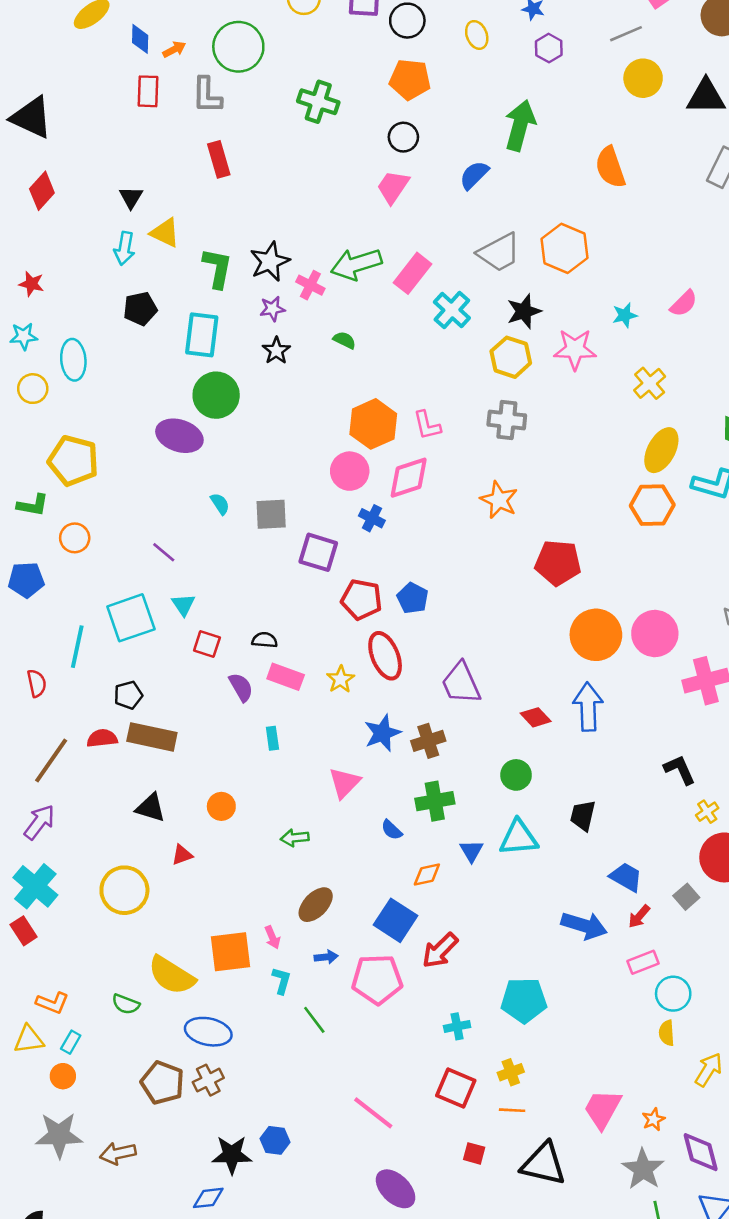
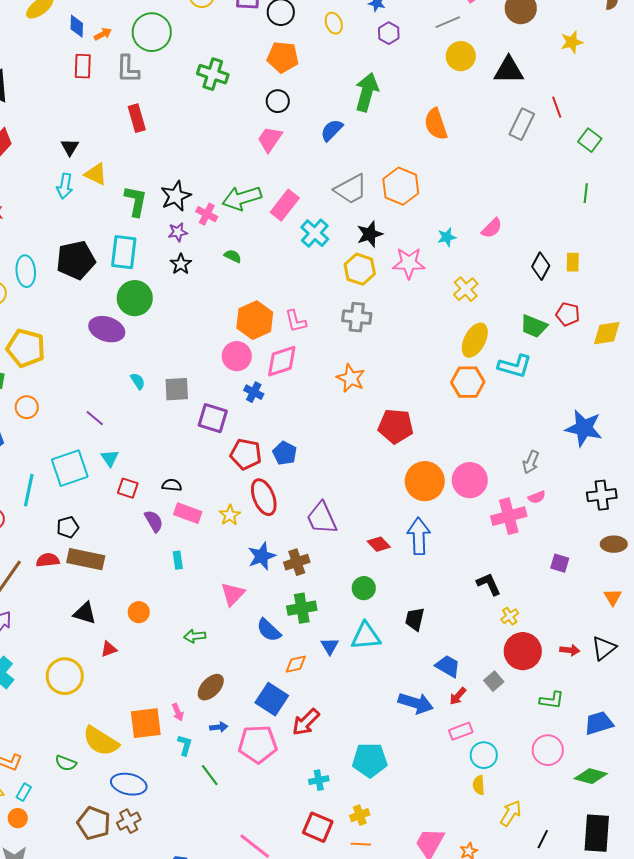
black pentagon: (140, 309) -> (76, 260), moved, size x1.5
blue semicircle: (392, 830) -> (269, 630), size x1.5

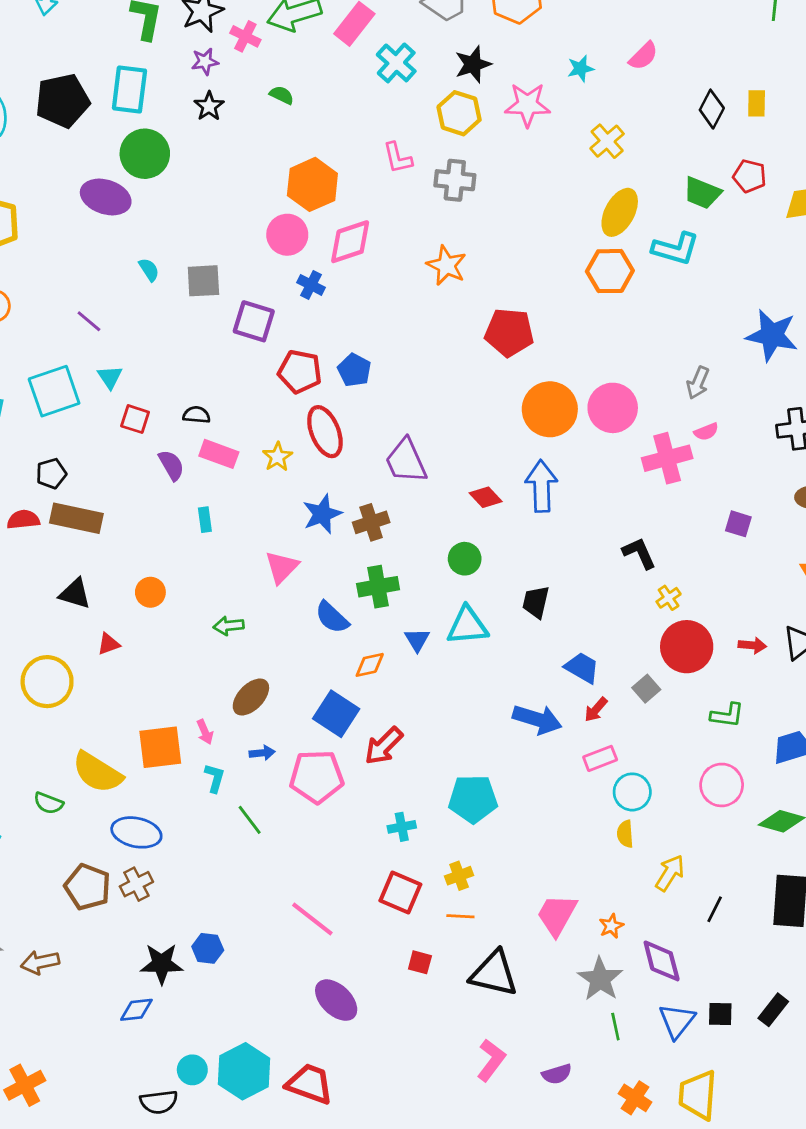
pink L-shape: (296, 321) -> (398, 158), moved

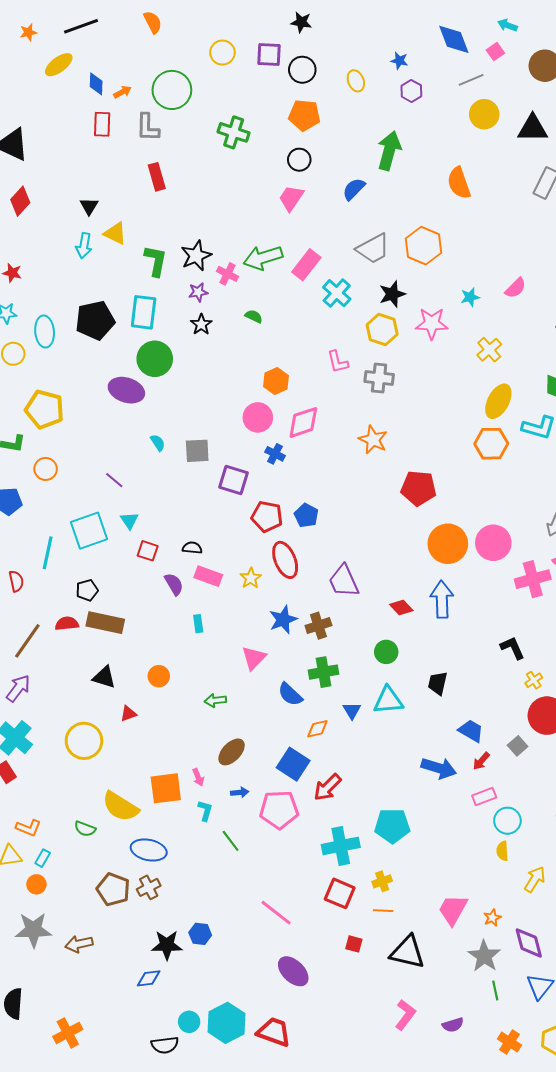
orange hexagon: (312, 184) -> (276, 381), size x0.7
cyan cross: (402, 827) -> (341, 846), size x1.8

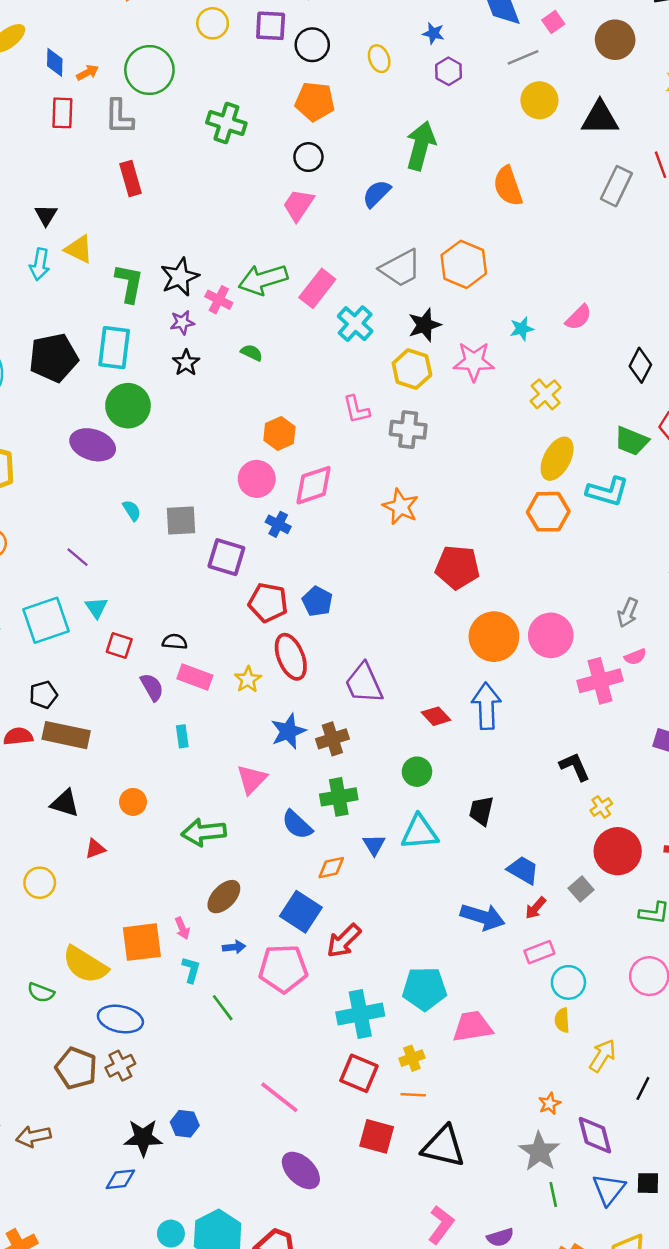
green arrow: (215, 700) -> (204, 832), size x1.6
yellow circle: (84, 741) -> (40, 883), size x0.7
pink trapezoid: (453, 910) -> (473, 1027), moved, turned 52
red square: (354, 944) -> (377, 1136), size x1.6

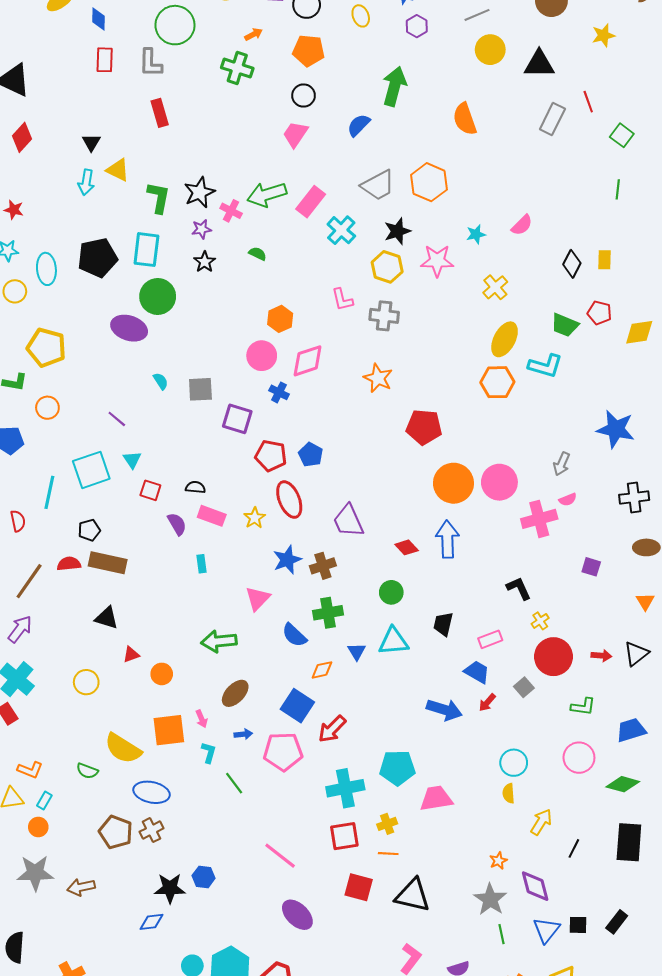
orange arrow: (88, 73) -> (254, 34), moved
orange circle: (133, 802) -> (162, 674), moved
pink rectangle: (539, 952) -> (490, 639), moved
red square: (359, 1073) -> (344, 836), turned -32

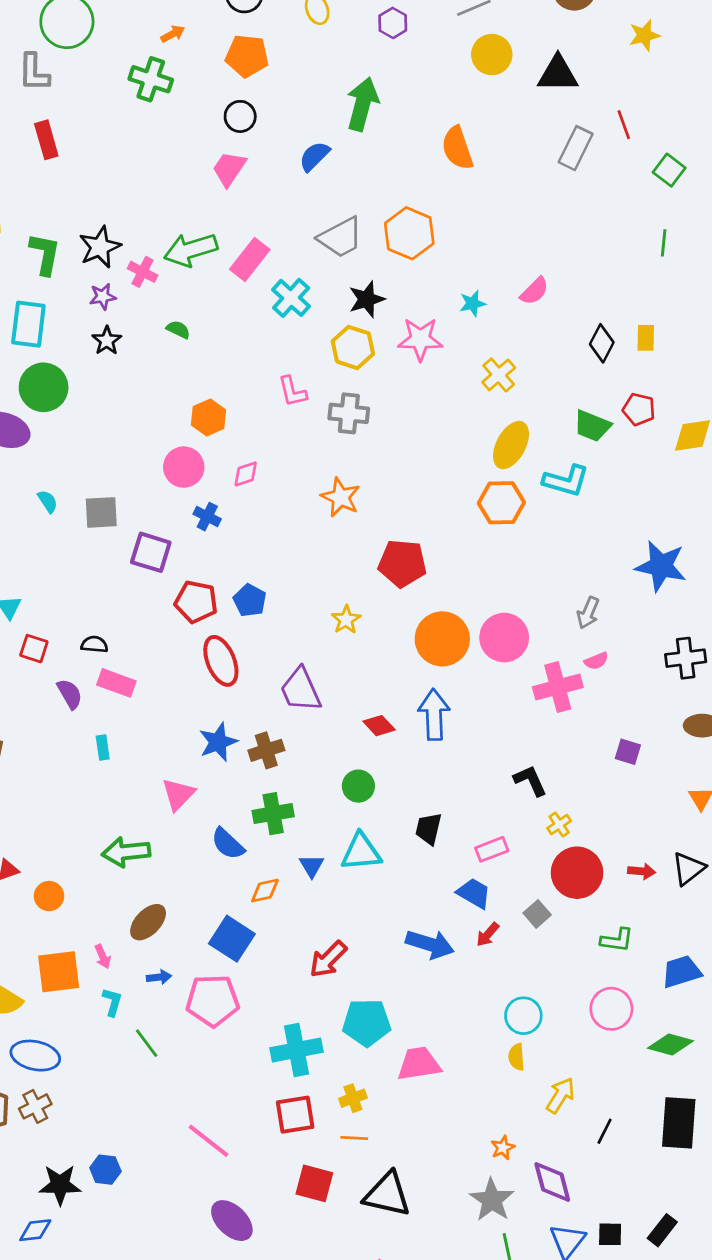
pink diamond: (308, 361) -> (246, 474), size x0.6
yellow star: (255, 518) -> (346, 620), moved
red arrow: (332, 729) -> (328, 959), moved

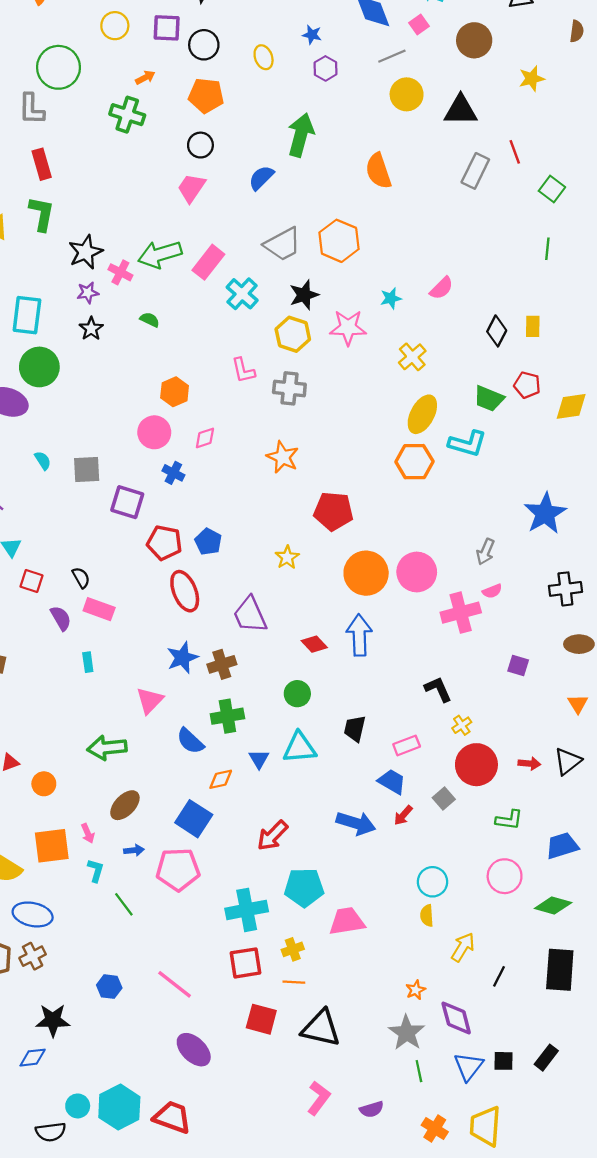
green L-shape: (45, 254) -> (42, 214), moved
blue star: (661, 566) -> (545, 513), turned 30
black semicircle: (94, 644) -> (81, 578), turned 55
blue hexagon: (105, 1170) -> (109, 987), moved

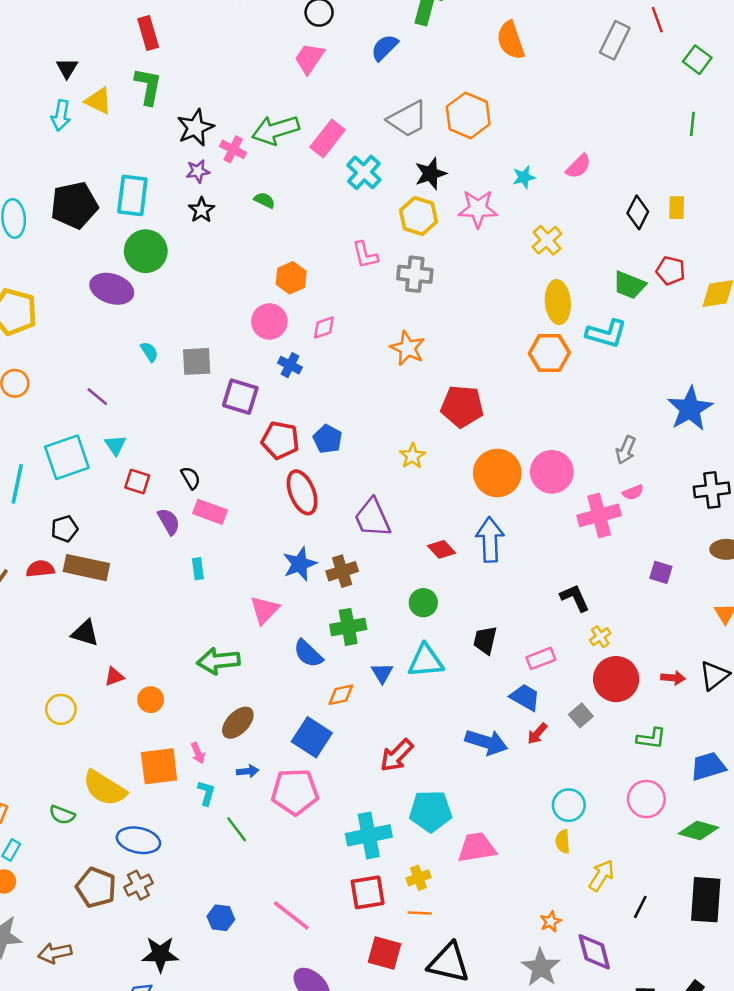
yellow ellipse: (422, 414) -> (558, 302), turned -33

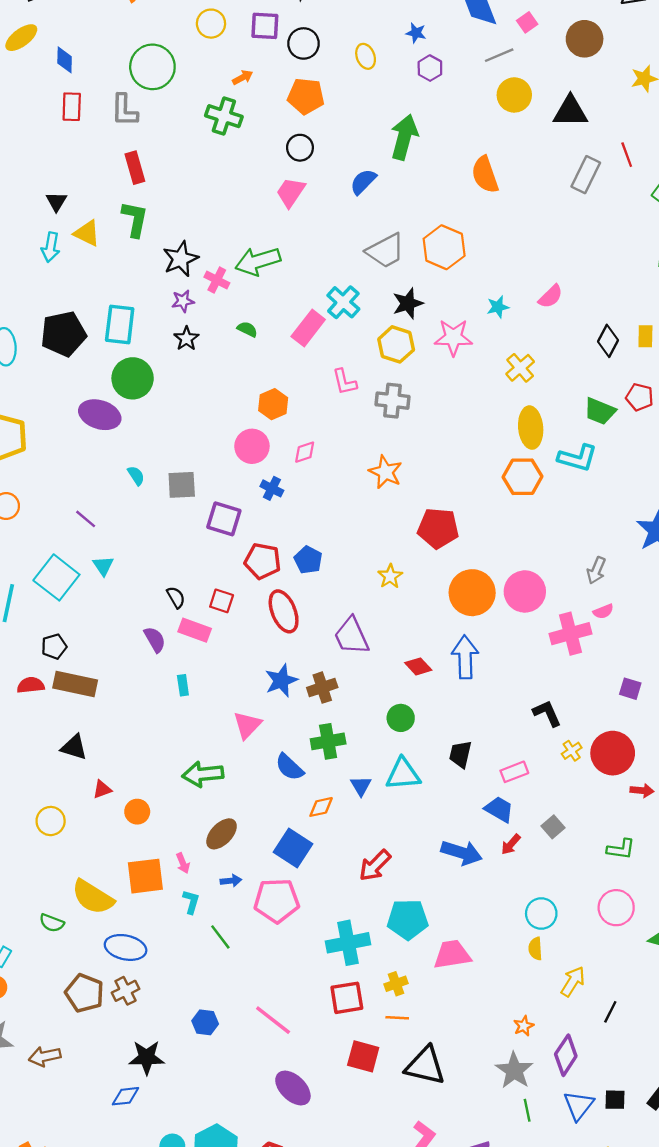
pink rectangle: (328, 138) -> (308, 328), moved
cyan square: (67, 457) -> (56, 577), turned -33
red square: (137, 481) -> (222, 601), moved
red circle: (616, 679) -> (613, 753), moved
purple diamond: (594, 952) -> (566, 1055), turned 48

